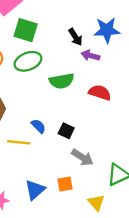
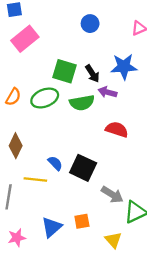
green square: (26, 30) -> (64, 71), moved
green semicircle: (62, 81) -> (82, 103), moved
black square: (66, 131) -> (83, 168), size x1.6
gray arrow: (82, 157) -> (112, 195), moved

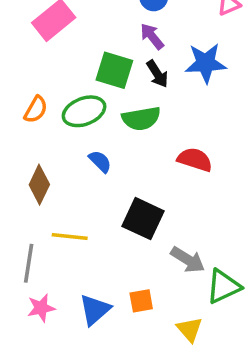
purple arrow: (107, 92) -> (152, 36), moved, turned 36
blue semicircle: (55, 163) -> (100, 161), moved
pink star: (17, 238) -> (41, 308), moved

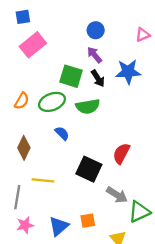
red semicircle: (195, 160) -> (121, 153), moved, turned -80

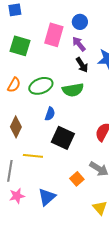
pink rectangle: (33, 45) -> (54, 35), moved, turned -35
green square: (71, 76) -> (20, 46), moved
blue semicircle: (62, 133) -> (50, 114), turned 64
black square: (89, 169) -> (63, 138), moved
orange square: (88, 221) -> (77, 179), moved, turned -32

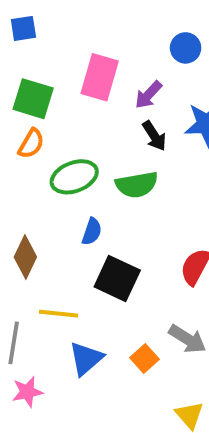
blue circle: (80, 22) -> (186, 48), moved
purple arrow: (79, 44) -> (148, 95), turned -98
orange semicircle: (14, 85) -> (31, 144), moved
blue triangle: (47, 197) -> (86, 359), moved

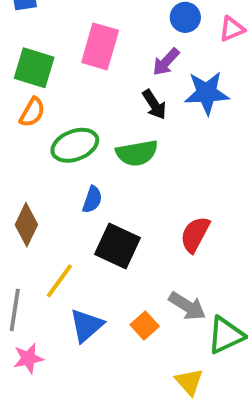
purple arrow: (148, 95) -> (166, 62), moved
yellow line: (59, 314) -> (59, 281), turned -60

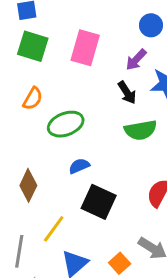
green square: (34, 68) -> (33, 46), moved
green semicircle: (137, 153) -> (141, 130), moved
blue semicircle: (92, 200) -> (79, 166), turned -132

